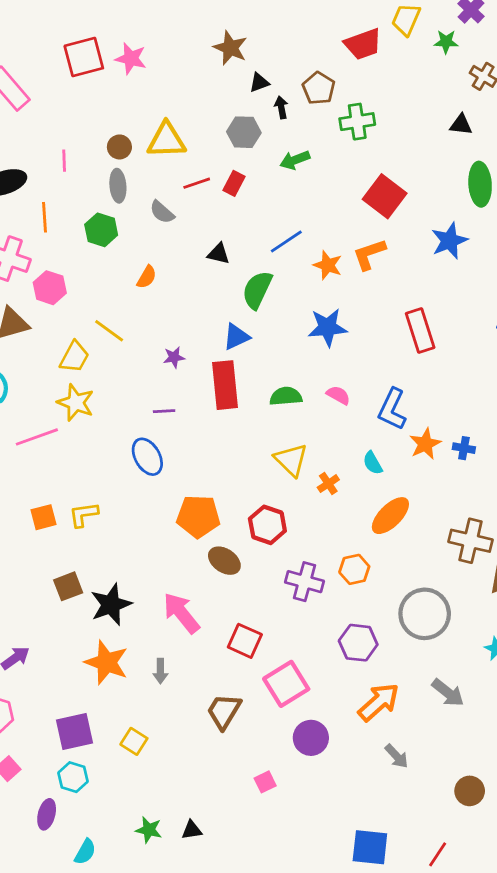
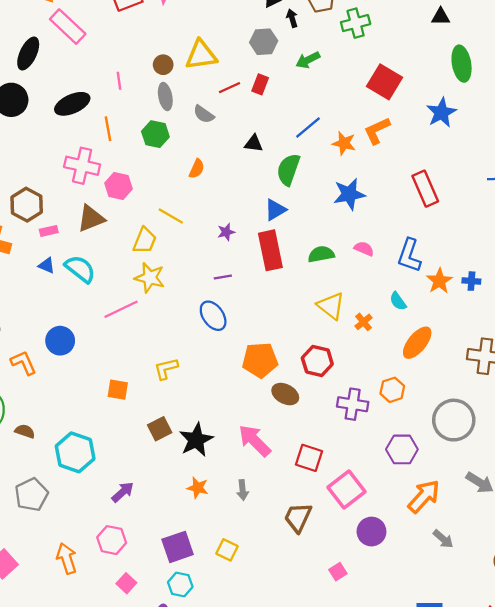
orange square: (43, 517) -> (118, 390), moved, turned 30
orange star: (107, 662) -> (198, 488), size x0.6

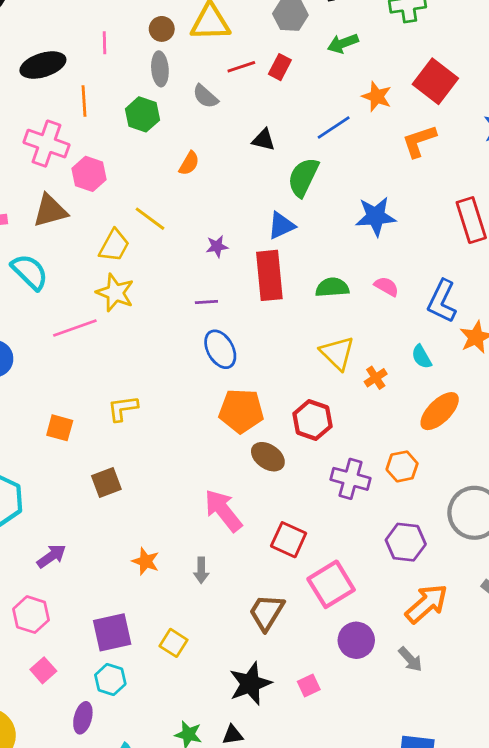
orange star: (344, 143) -> (377, 96), moved
blue ellipse: (213, 316) -> (220, 349), moved
black star: (196, 440) -> (250, 684), moved
gray arrow: (443, 539) -> (410, 659), moved

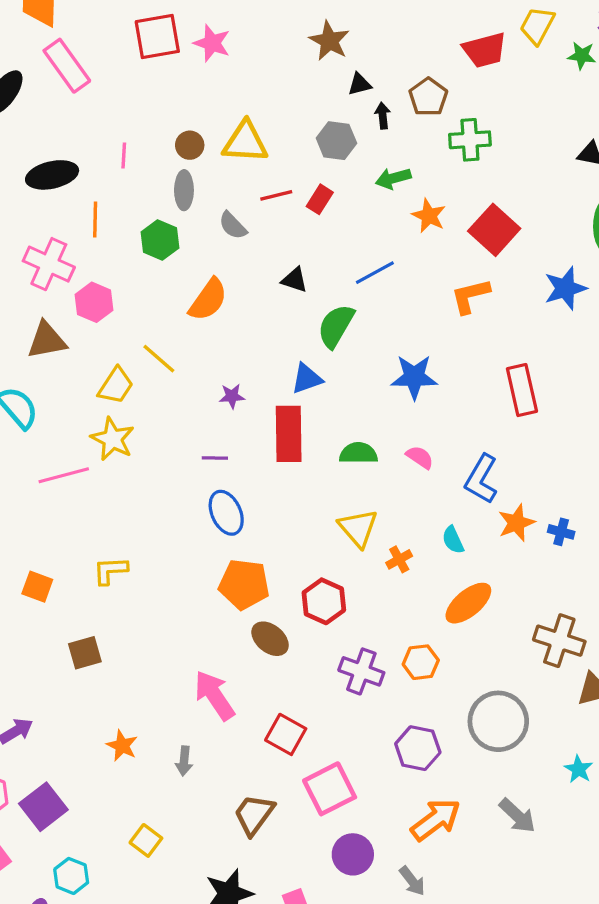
orange star: (377, 96) -> (429, 216), moved
orange semicircle: (189, 163) -> (208, 300), size x1.6
purple square: (112, 632) -> (43, 807), moved, turned -30

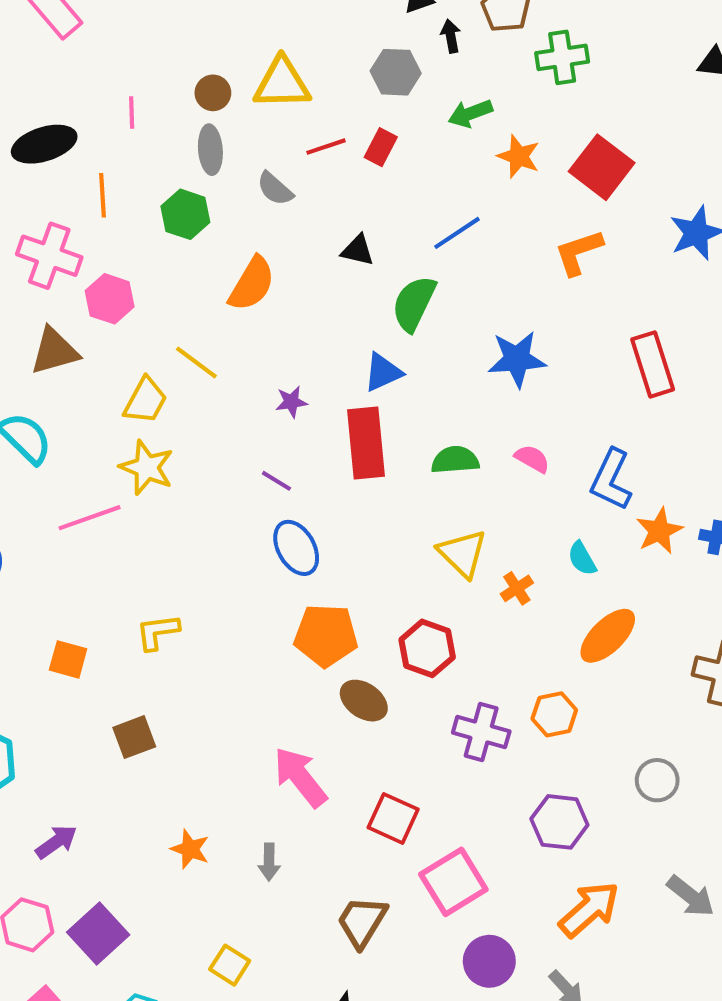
purple line: (215, 458) -> (276, 481), turned 35
gray circle: (498, 721) -> (657, 780), size x0.6

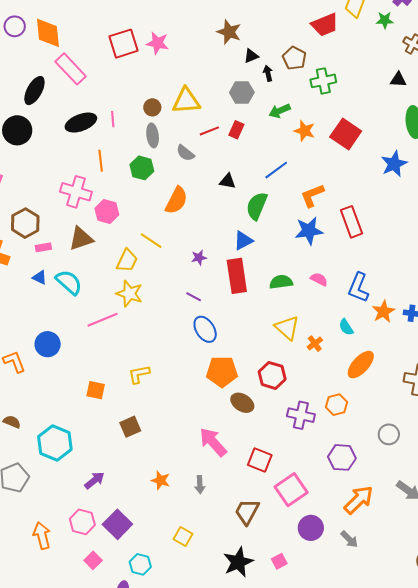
black ellipse: (44, 144) -> (81, 123), moved
orange L-shape: (579, 252) -> (312, 195), moved
red rectangle: (653, 364) -> (352, 222), moved

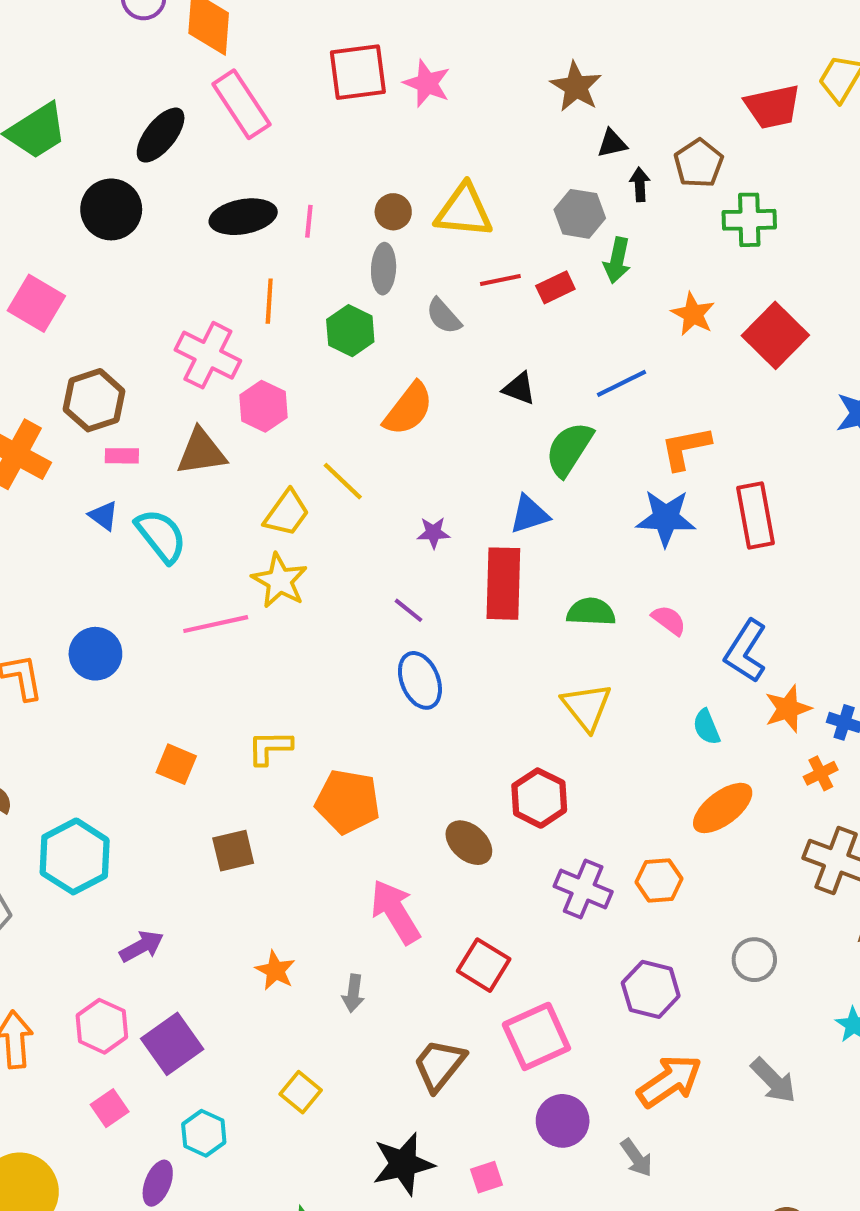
green arrow: (280, 111) -> (617, 260), moved, turned -65
red rectangle: (236, 130) -> (555, 287), turned 30
orange cross: (315, 344) -> (821, 773), moved
orange pentagon: (222, 372) -> (348, 802), moved

